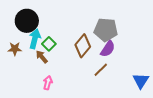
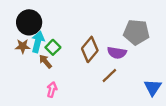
gray pentagon: (106, 30) -> (136, 32), moved
brown star: (15, 49) -> (23, 46), moved
purple semicircle: (108, 49) -> (117, 53), turned 66

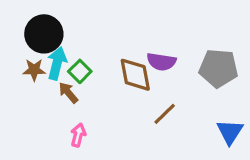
gray pentagon: (136, 32) -> (218, 68), moved
brown diamond: (90, 49) -> (135, 75), turned -50
purple semicircle: (117, 53) -> (161, 62), moved

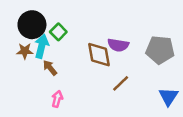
green square: (80, 71) -> (58, 32), moved

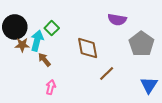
black circle: (32, 25) -> (15, 27), moved
purple semicircle: (118, 45) -> (117, 20), moved
gray pentagon: (160, 50) -> (141, 44), turned 30

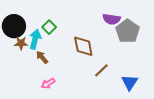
gray pentagon: (141, 44) -> (128, 31), moved
blue triangle: (149, 85) -> (130, 82), moved
pink arrow: (51, 87) -> (48, 83), turned -136

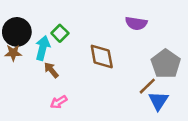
gray pentagon: (128, 31) -> (166, 64), moved
brown star: (21, 43) -> (13, 53), moved
brown line: (101, 70) -> (147, 86), moved

